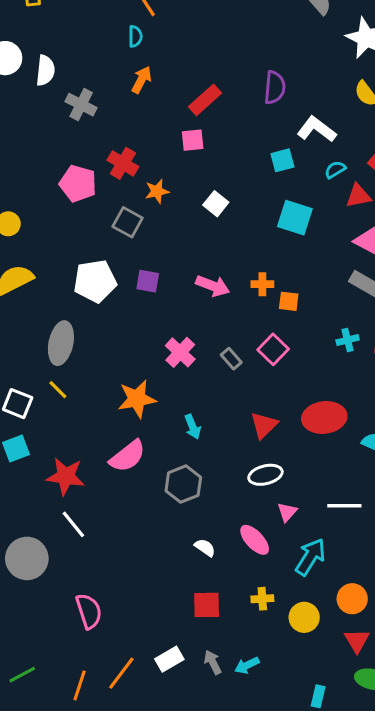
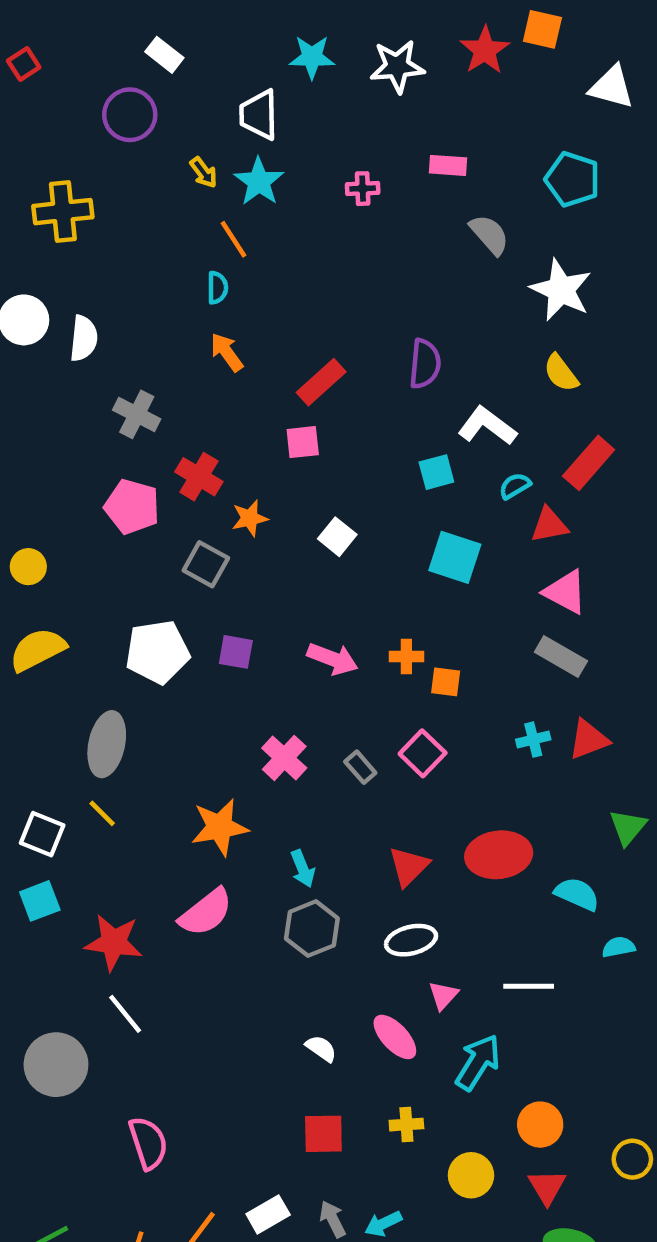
orange arrow: (141, 80) -> (227, 352), turned -64
gray cross: (81, 105) -> (137, 414), moved
gray hexagon: (183, 484) -> (312, 929), moved
yellow circle: (304, 617) -> (471, 1175), moved

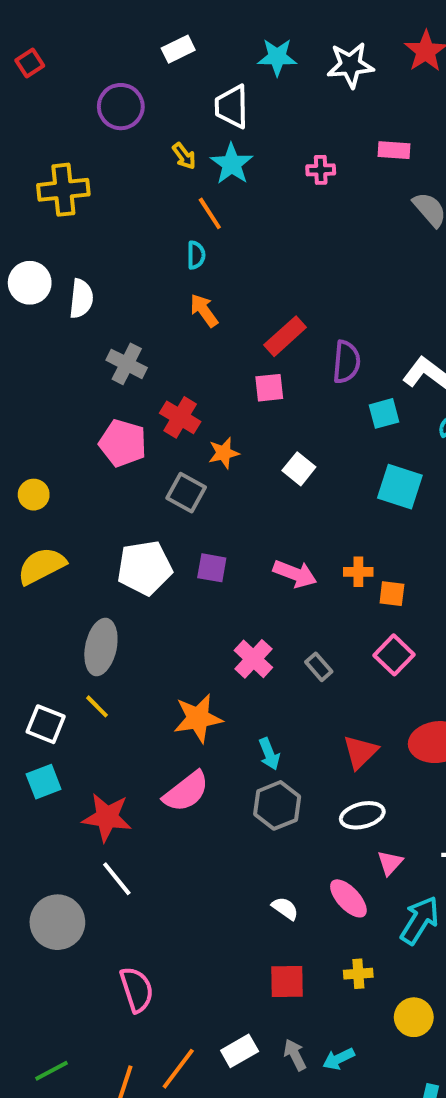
white rectangle: (164, 55) -> (178, 49), moved, turned -64
purple semicircle: (425, 364) -> (346, 362), moved
pink square: (423, 753) -> (394, 655), moved

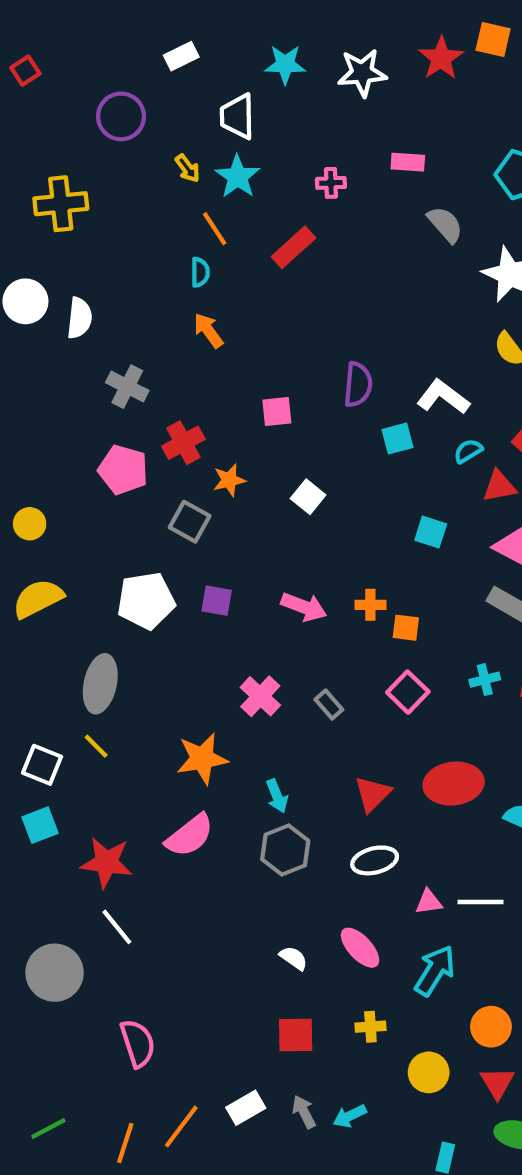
red rectangle: (285, 336) -> (294, 247), moved
red cross: (180, 417) -> (183, 443), turned 30
cyan square: (400, 487) -> (431, 532), moved, size x0.7
pink triangle: (390, 863) -> (429, 902), moved, turned 40

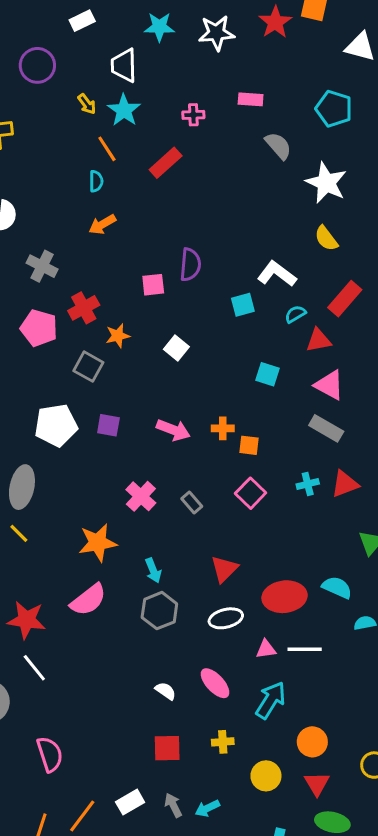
orange arrow: (208, 330) -> (102, 224), turned -84
purple semicircle: (358, 384) -> (190, 265), moved
red ellipse: (454, 784) -> (285, 597), moved

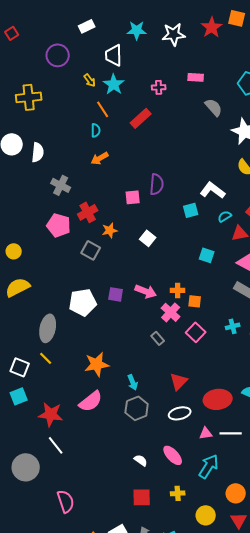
white pentagon: (56, 425) -> (83, 302), moved
purple square: (108, 425) -> (116, 294), moved
pink cross: (141, 496) -> (171, 312), moved

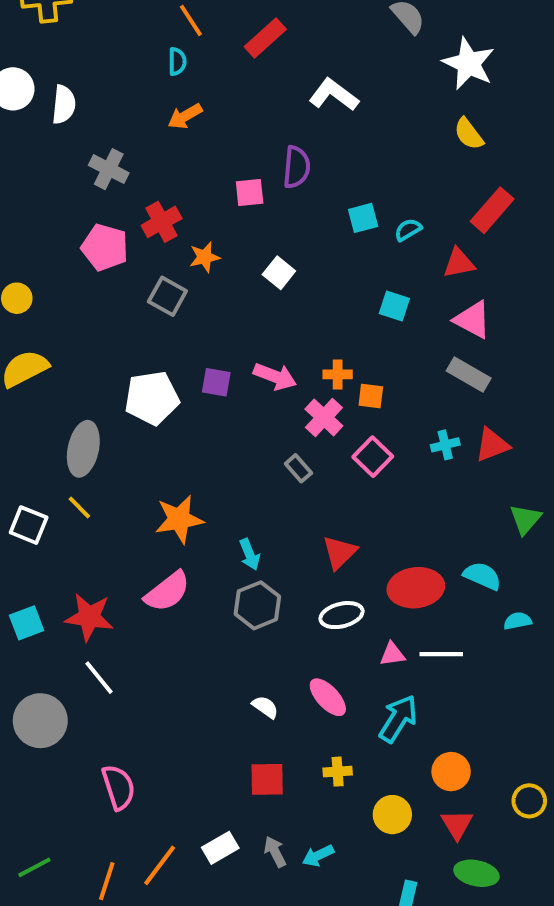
white L-shape: (213, 190) -> (334, 95), moved
cyan semicircle: (225, 216) -> (408, 230), moved
cyan square: (19, 396) -> (27, 623), moved

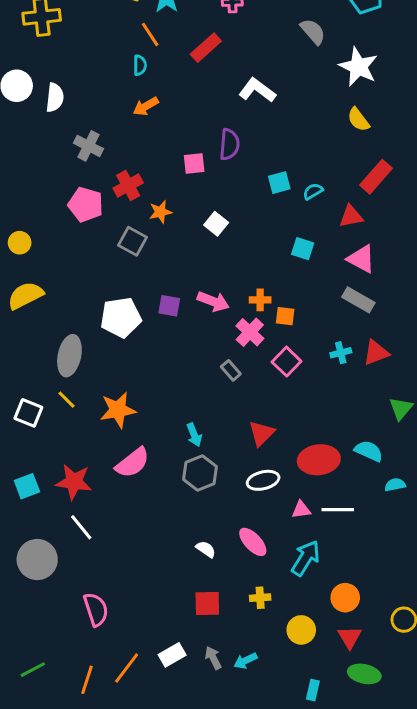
orange star: (179, 519) -> (118, 410), moved

